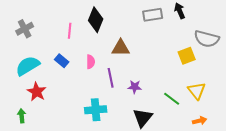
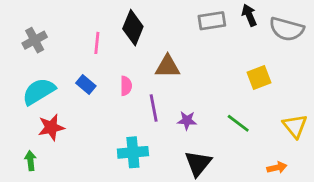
gray semicircle: (207, 39) -> (287, 29), moved
yellow triangle: (197, 91) -> (295, 126), moved
red star: (37, 92) -> (51, 127), turned 30
green line: (172, 99) -> (238, 123), moved

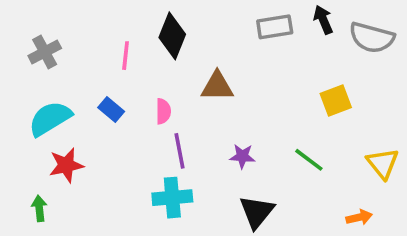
purple line: (154, 108) -> (179, 151), moved

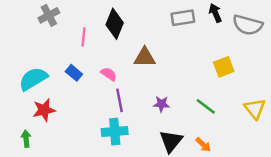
gray cross: (45, 52) -> (49, 15), moved
pink semicircle: (163, 111) -> (109, 74), turned -56
orange arrow: (359, 217) -> (203, 145), moved, turned 56

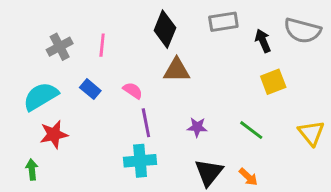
black arrow: (215, 13) -> (263, 41), moved
gray cross: (49, 15) -> (60, 47), moved
black diamond: (115, 24) -> (165, 29), moved

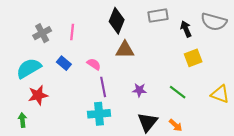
yellow triangle: (311, 133) -> (220, 94), turned -30

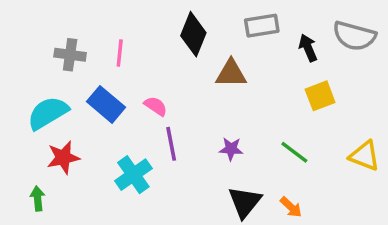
gray cross: (42, 33) -> (70, 55), turned 36
brown triangle: (125, 50) -> (231, 74), moved
blue rectangle: (64, 63) -> (106, 104), size x1.5
cyan cross: (99, 114) -> (133, 175), moved, turned -30

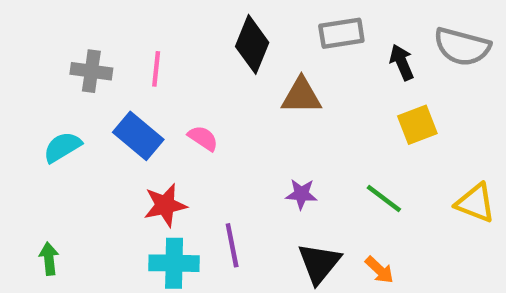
cyan semicircle: (48, 113) -> (62, 147), size x0.7
purple line: (171, 144) -> (232, 245), moved
red star: (63, 157) -> (165, 205), moved
cyan cross: (133, 175) -> (174, 263), moved, turned 36

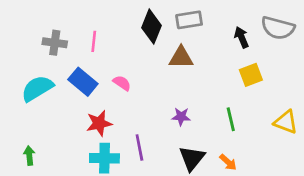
gray rectangle: (341, 33) -> (189, 20), moved
cyan semicircle: (62, 147) -> (37, 88), size x1.4
green line: (384, 198) -> (231, 119), turned 40

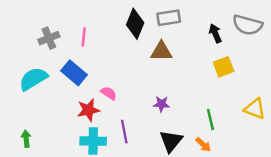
gray cross: (55, 43) -> (49, 38), turned -30
pink semicircle: (122, 83) -> (109, 93), moved
green line: (231, 119) -> (210, 120), moved

